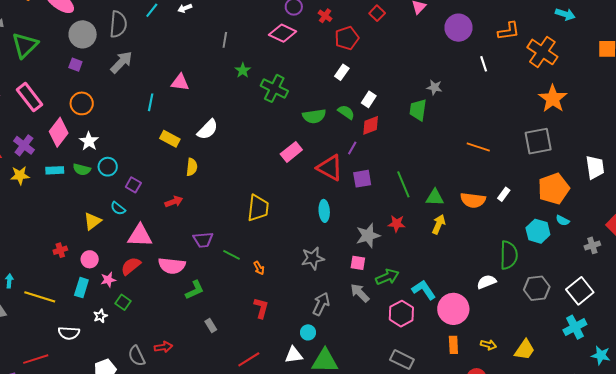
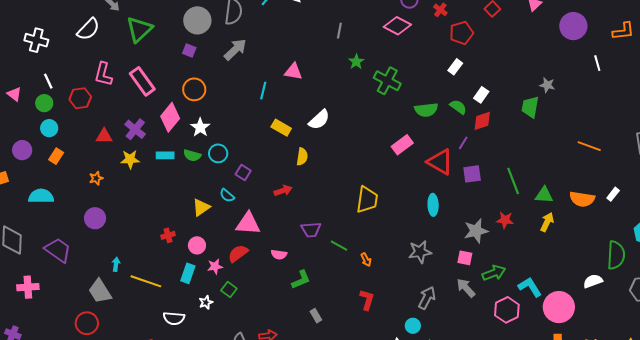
pink semicircle: (172, 266) -> (279, 255), size x0.6

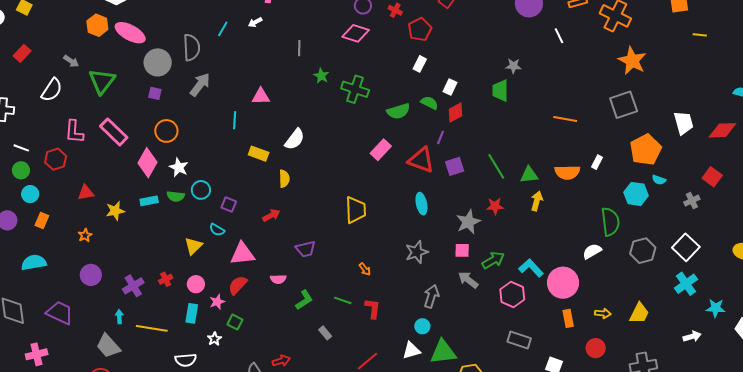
white line: (48, 81) -> (21, 148), turned -35
purple cross: (135, 129) -> (133, 286), moved, turned 30
green line: (339, 246) -> (343, 300), moved

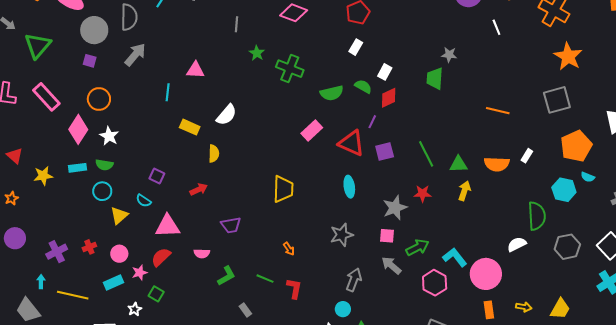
cyan circle: (201, 190) -> (102, 191), moved
red triangle: (86, 193) -> (15, 156), turned 48
cyan rectangle: (192, 313) -> (113, 283), turned 54

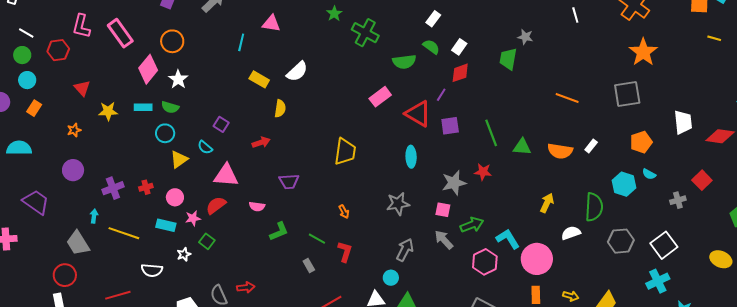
green semicircle: (363, 86) -> (431, 47), moved
orange pentagon: (576, 146) -> (641, 142), size x0.7
yellow arrow: (464, 191) -> (547, 203), moved
cyan rectangle: (113, 283) -> (166, 225), turned 30
gray rectangle: (245, 310) -> (309, 266), moved

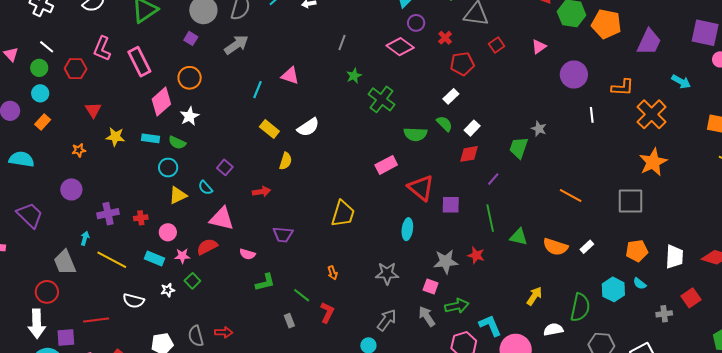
purple line: (441, 95) -> (493, 179), moved
white trapezoid: (683, 122) -> (674, 257), moved

